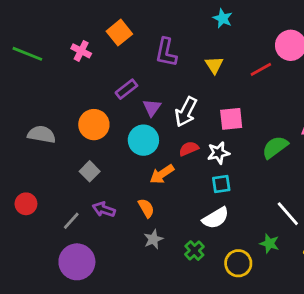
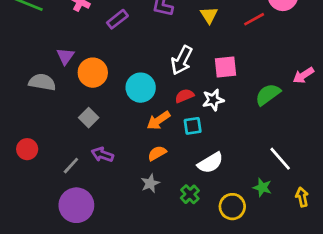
purple rectangle: (126, 89) -> (117, 19), moved
purple triangle: (152, 108) -> (65, 56), moved
cyan square: (221, 184) -> (193, 126), moved
orange semicircle: (146, 208) -> (157, 153), moved, turned -90

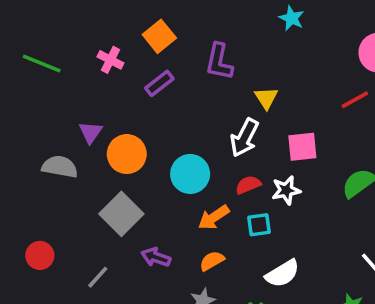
yellow triangle: (209, 15) -> (266, 98), moved
red line: (254, 19) -> (355, 100), moved
gray square: (89, 118) -> (121, 214), size x1.6
purple arrow: (102, 155) -> (156, 257), moved

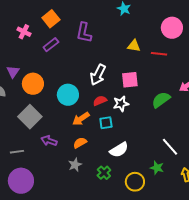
yellow triangle: (266, 98) -> (134, 46), moved, turned -48
red line: (355, 100) -> (159, 54), turned 35
gray line: (98, 277) -> (17, 152), turned 40

